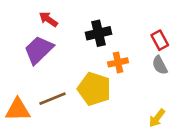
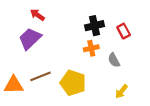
black cross: (98, 33) -> (94, 26), moved
gray semicircle: (160, 65) -> (114, 60), moved
yellow pentagon: (94, 89) -> (73, 83), moved

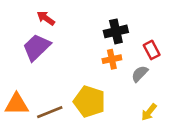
red rectangle: (124, 31) -> (152, 50), moved
gray semicircle: (114, 60) -> (140, 74), turned 72
brown line: (41, 76) -> (50, 112), moved

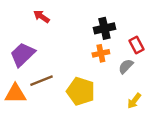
purple trapezoid: (37, 47) -> (23, 54), moved
brown line: (50, 112) -> (42, 81), moved

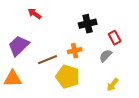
orange cross: (101, 53) -> (75, 51), moved
brown line: (42, 81) -> (48, 60), moved

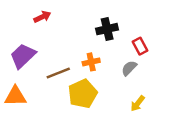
red arrow: (35, 14) -> (42, 17), turned 120
yellow pentagon: (68, 77) -> (83, 94), turned 30

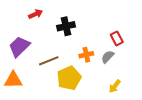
black cross: (107, 29) -> (66, 26), moved
orange cross: (91, 62) -> (86, 55), moved

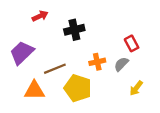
yellow pentagon: (69, 78) -> (78, 88), turned -30
orange triangle: (13, 80) -> (34, 90), moved
yellow arrow: (115, 86) -> (136, 88), moved

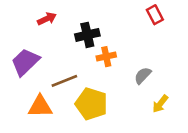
red rectangle: (132, 43) -> (155, 15), moved
orange cross: (97, 62) -> (106, 57), moved

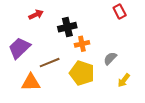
yellow pentagon: (91, 104) -> (82, 73), moved

